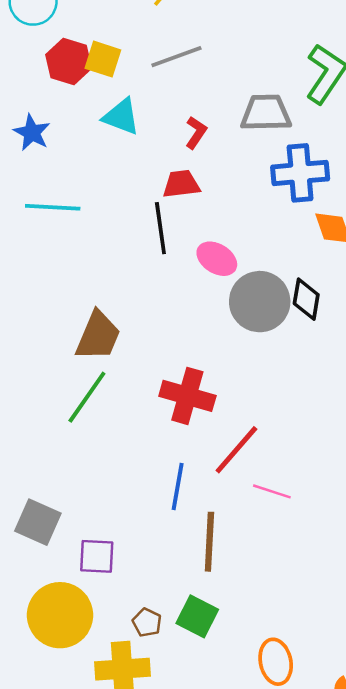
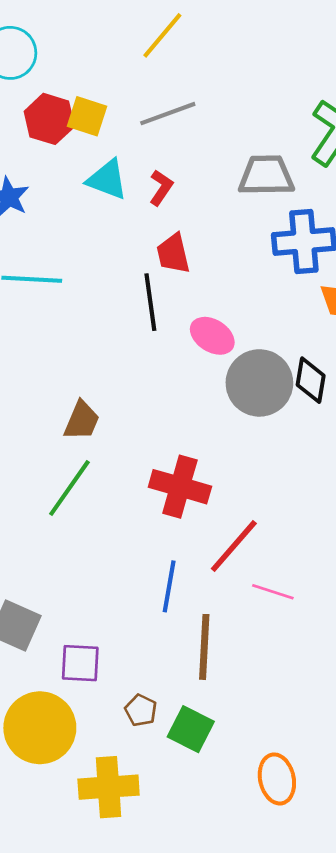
red L-shape: (196, 133) -> (161, 188), moved
red trapezoid: (181, 184) -> (173, 254), turned -96
brown trapezoid: (98, 336) -> (82, 421), size x0.7
brown pentagon: (147, 623) -> (141, 710), moved

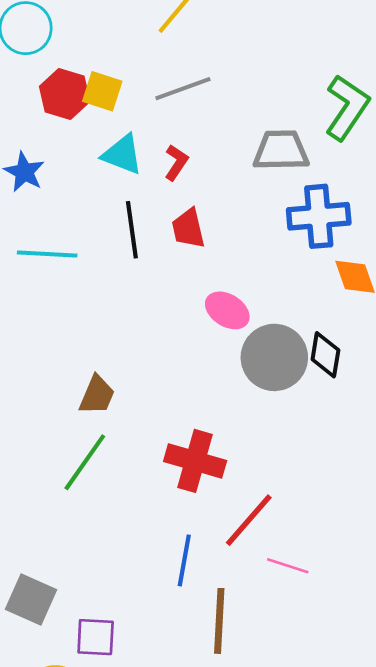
black line: (150, 302) -> (132, 230), moved

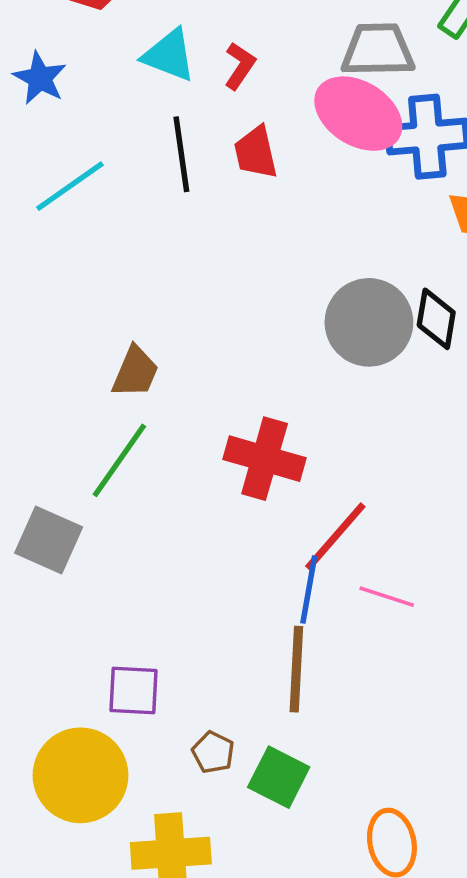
cyan line: (47, 254) -> (70, 186), turned -38
pink ellipse: (227, 310) -> (358, 114), moved, size x1.5
blue line: (184, 560) -> (309, 590), moved
gray square: (31, 599) -> (49, 540), moved

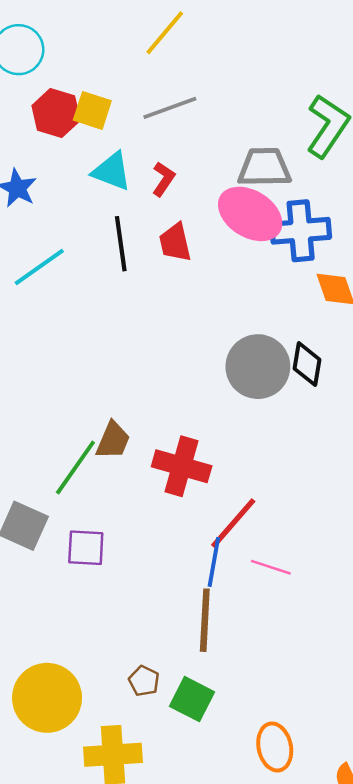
brown trapezoid: (135, 372) -> (113, 440), moved
purple square: (134, 690) -> (86, 548), moved

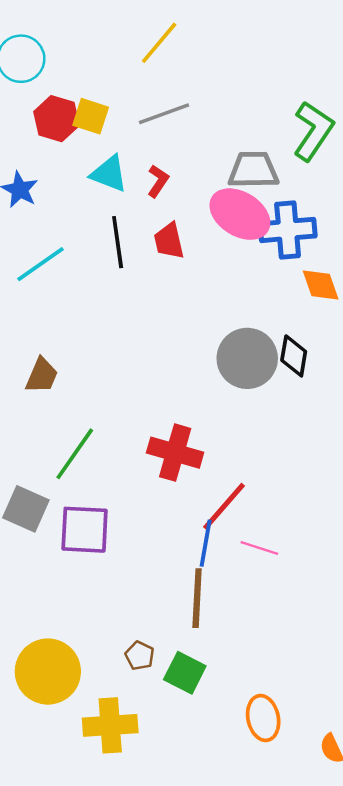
brown trapezoid: (113, 440) -> (42, 376), moved
purple square: (86, 548) -> (85, 530), size x1.4

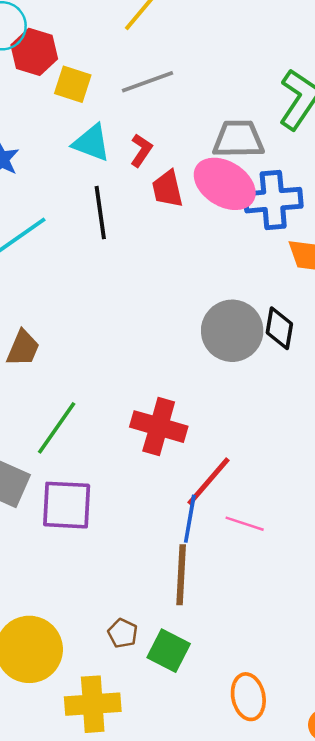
red hexagon: (56, 119) -> (34, 52), moved
red trapezoid: (169, 241) -> (167, 189), moved

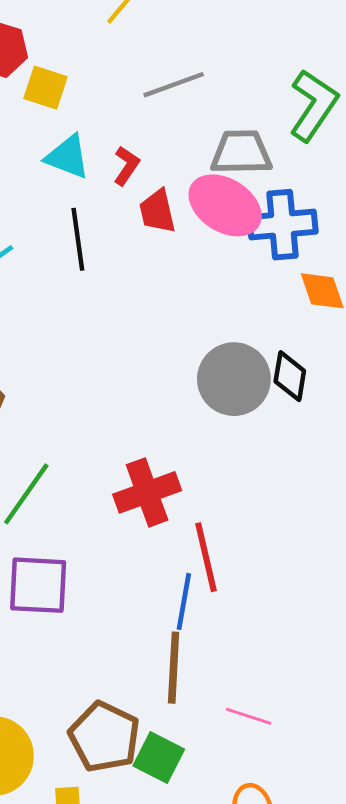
gray line: (147, 82) -> (174, 85), moved
red cross: (159, 427) -> (147, 492), turned -36
red line: (208, 481) -> (206, 557), turned -54
pink line: (245, 524) -> (249, 716), moved
brown pentagon: (123, 633) -> (104, 737), size x2.0

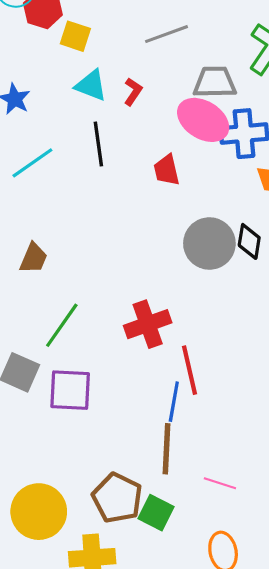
red trapezoid: (157, 211) -> (166, 170), moved

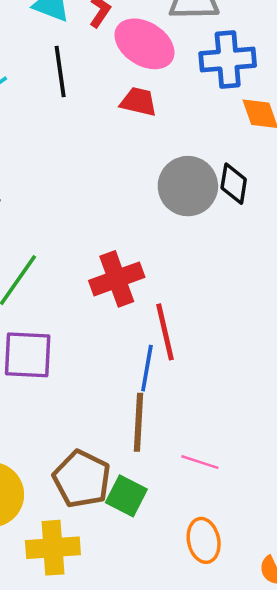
pink ellipse: (203, 120) -> (145, 44), moved
red trapezoid: (166, 170) -> (138, 102), turned 116

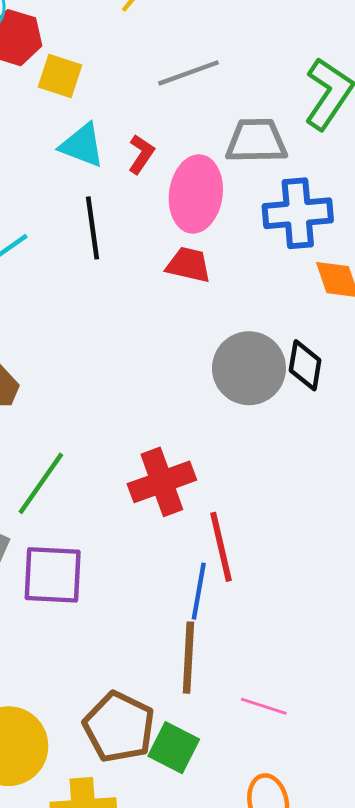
pink ellipse: (145, 44) -> (196, 194), turned 66

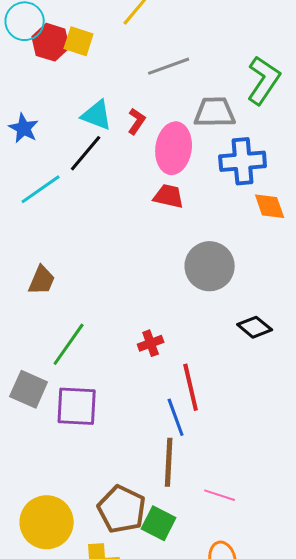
yellow square: (60, 76) -> (79, 41), moved
black line: (92, 228) -> (86, 153), moved, turned 48
black diamond: (305, 365) -> (255, 327), moved, turned -60
red cross: (162, 482) -> (151, 343), size x0.6
blue line: (199, 591) -> (176, 417), turned -30

